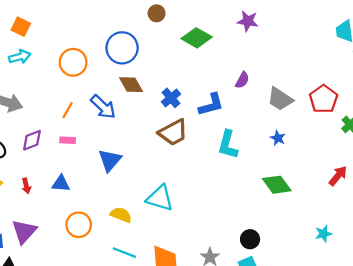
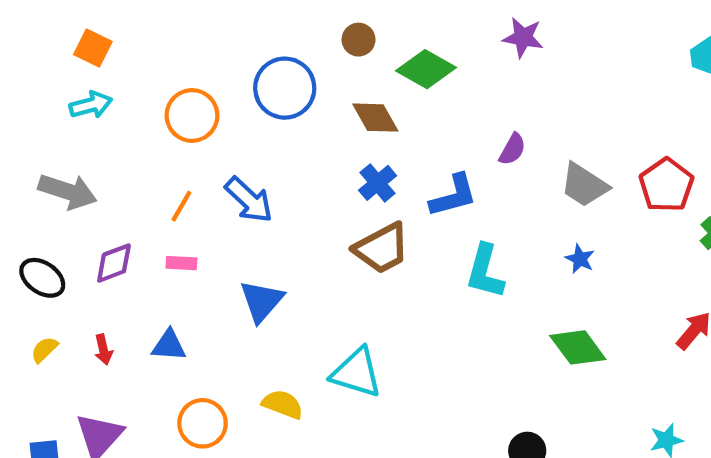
brown circle: (157, 13) -> (359, 40), moved
brown diamond: (131, 85) -> (375, 118), moved

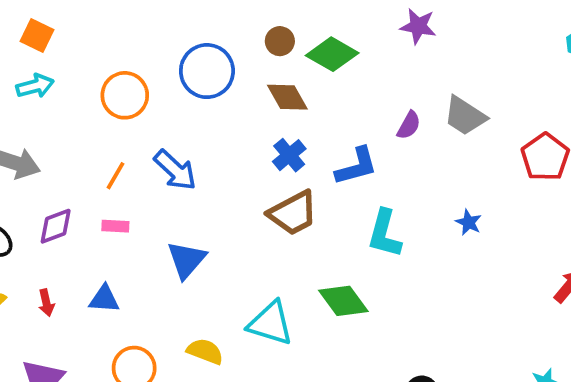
brown circle: (359, 40) -> (280, 41), moved
gray trapezoid: (584, 185) -> (465, 116), moved
green diamond: (578, 347) -> (343, 301), moved

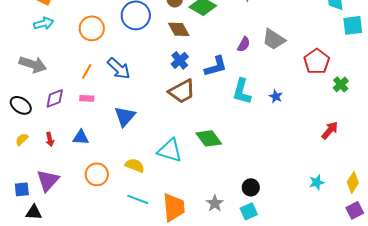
cyan L-shape: (384, 234) -> (242, 91), moved

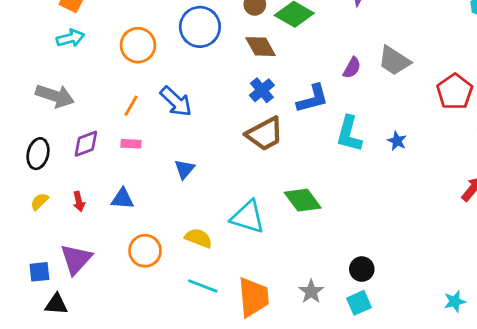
black ellipse: (21, 105) -> (38, 154), turned 70
blue triangle: (125, 116) -> (184, 169), size x0.7
cyan star: (317, 182) -> (455, 301), moved

